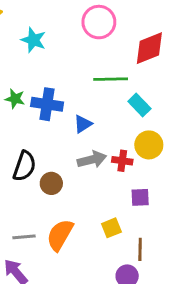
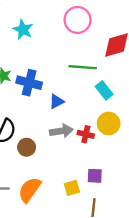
purple square: (140, 197) -> (95, 176), moved

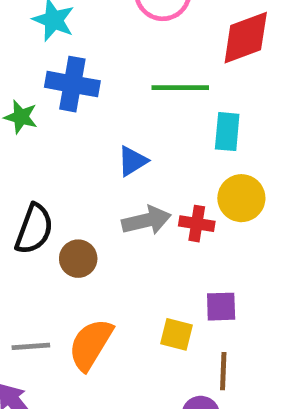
blue cross: (29, 83) -> (72, 84), moved
cyan rectangle: (104, 90) -> (227, 132), turned 48
yellow square: (72, 188) -> (176, 334), turned 35

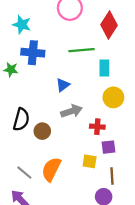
red diamond: (246, 38) -> (109, 25), turned -32
red cross: (197, 224) -> (97, 127), moved
gray line: (31, 346) -> (24, 173), turned 49

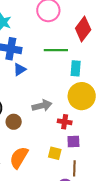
blue triangle: (63, 85) -> (20, 69), moved
yellow circle: (113, 97) -> (82, 96), size x1.4

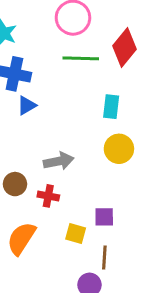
green line: (56, 50) -> (81, 58), moved
yellow circle: (82, 96) -> (119, 149), size x0.7
red cross: (65, 122) -> (48, 196), moved

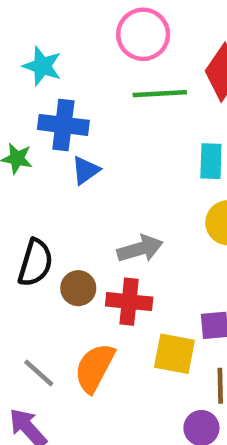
red cross: (48, 196) -> (129, 302), size x1.4
yellow square: (76, 234) -> (174, 354), size x1.4

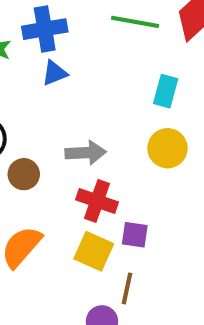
blue cross: (63, 125) -> (45, 29), turned -30
red cross: (129, 302) -> (97, 201), moved

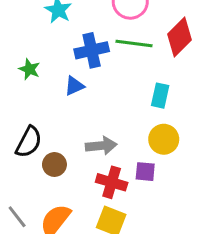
blue cross: (45, 29) -> (92, 50), moved
purple square: (135, 235) -> (145, 172), moved

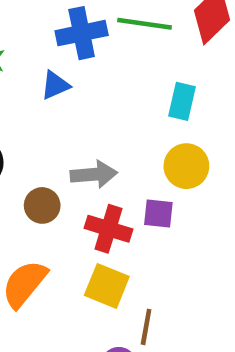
brown circle: (54, 165) -> (42, 205), moved

